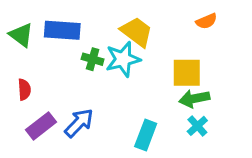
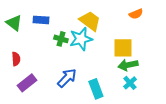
blue rectangle: (62, 30) -> (41, 20), size x0.7
blue arrow: (79, 123) -> (67, 78), moved
cyan rectangle: (146, 135) -> (96, 89), turned -42

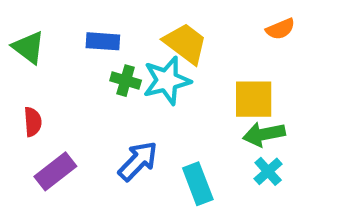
blue rectangle: (41, 20) -> (103, 41), moved

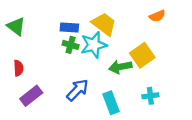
blue rectangle: (103, 41) -> (69, 28), moved
yellow square: (254, 99) -> (142, 55), turned -35
green arrow: (264, 134) -> (120, 67), moved
cyan cross: (268, 171) -> (150, 96), turned 35

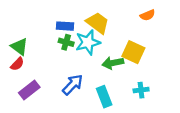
green triangle: (16, 26) -> (19, 47), moved
yellow square: (142, 55) -> (133, 52), turned -30
red semicircle: (18, 68) -> (17, 64), turned 48

